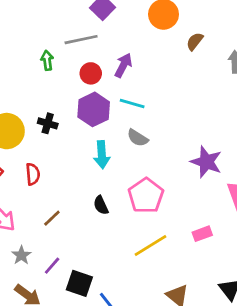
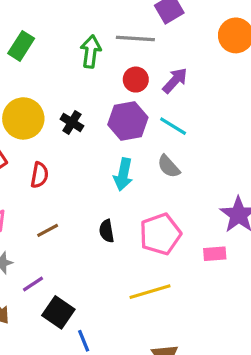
green arrow: (47, 60) -> (91, 51), size x1.4
pink rectangle: (202, 234) -> (215, 254), moved

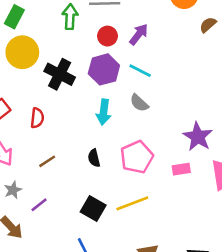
yellow circle: (23, 118) -> (22, 52), moved
black cross: (72, 122) -> (60, 74), size x1.6
black square: (58, 312) -> (93, 208), moved

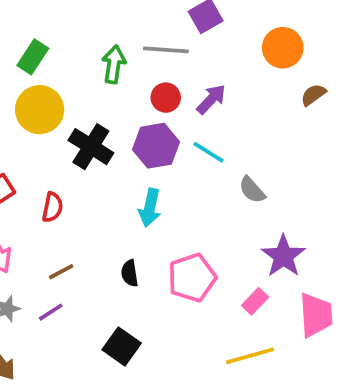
gray semicircle: (139, 103) -> (252, 190), moved
pink rectangle: (181, 169) -> (255, 301), turned -42
yellow line: (132, 203) -> (250, 356), moved
purple line: (39, 205) -> (51, 312), moved

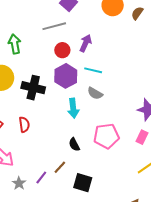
green arrow: (114, 64) -> (15, 44), moved
brown semicircle: (313, 95) -> (137, 13), moved
gray semicircle: (252, 190) -> (95, 93), moved
brown line: (61, 272) -> (60, 167), moved
pink pentagon: (192, 278) -> (106, 136), turned 30

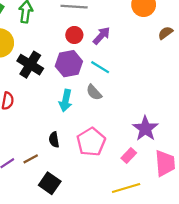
brown semicircle: (137, 13) -> (165, 33), moved
pink pentagon: (106, 136) -> (91, 142), turned 30

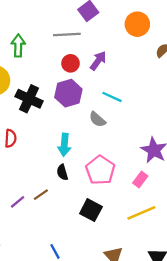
cyan line: (100, 67) -> (112, 97), moved
cyan arrow: (66, 101) -> (64, 145), moved
black square: (50, 183) -> (91, 210), moved

